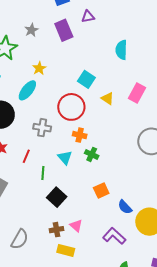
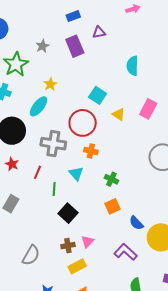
gray cross: (42, 128) -> (53, 144), size x1.4
green cross: (92, 154) -> (111, 179), moved
pink triangle: (76, 226) -> (88, 242), turned 32
yellow rectangle: (66, 250) -> (77, 266), turned -42

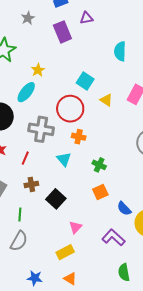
gray star: (42, 46) -> (28, 18), moved
green line: (54, 189) -> (20, 215), moved
brown cross: (68, 246) -> (31, 184), moved

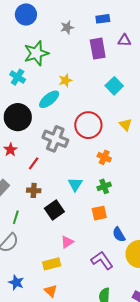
cyan square: (85, 81) -> (114, 86), moved
orange cross: (79, 137) -> (104, 157), moved
cyan triangle: (64, 159) -> (75, 184), moved
green cross: (99, 165) -> (104, 186), turned 32

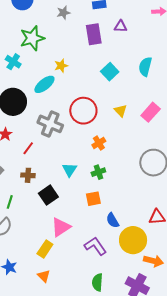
orange cross: (104, 157) -> (99, 143), turned 32
pink triangle: (67, 242) -> (61, 227), size x1.5
yellow rectangle: (52, 264) -> (45, 249), turned -42

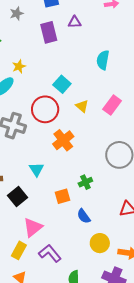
cyan square: (110, 72) -> (62, 84), moved
orange cross: (99, 143) -> (63, 140), size x1.5
green cross: (98, 172) -> (85, 182), moved
yellow circle: (133, 240) -> (100, 243), moved, size x0.7
purple L-shape: (95, 246) -> (50, 253), moved

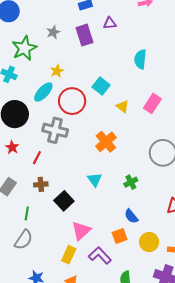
gray star: (17, 13) -> (53, 32), moved
red circle: (45, 109) -> (72, 101), moved
cyan triangle: (36, 169) -> (95, 180), moved
orange square: (63, 196) -> (120, 236), moved

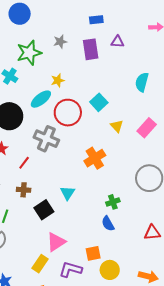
cyan triangle: (95, 180) -> (68, 193), moved
blue semicircle: (131, 216) -> (108, 224), moved
yellow circle: (149, 242) -> (110, 270), moved
purple L-shape: (100, 255) -> (71, 269), turned -40

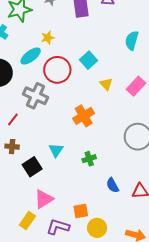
green cross: (113, 202) -> (89, 159), moved
blue semicircle: (108, 224) -> (113, 185), moved

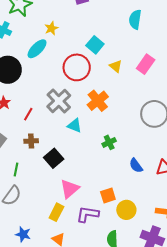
red circle: (57, 70) -> (77, 67), moved
gray cross: (35, 96) -> (59, 101), moved, turned 30
cyan triangle: (56, 150) -> (75, 126), moved, turned -35

